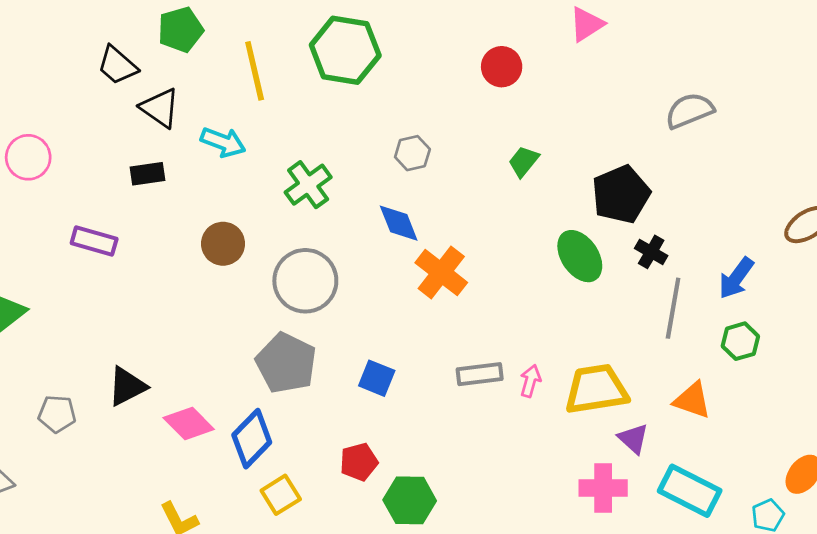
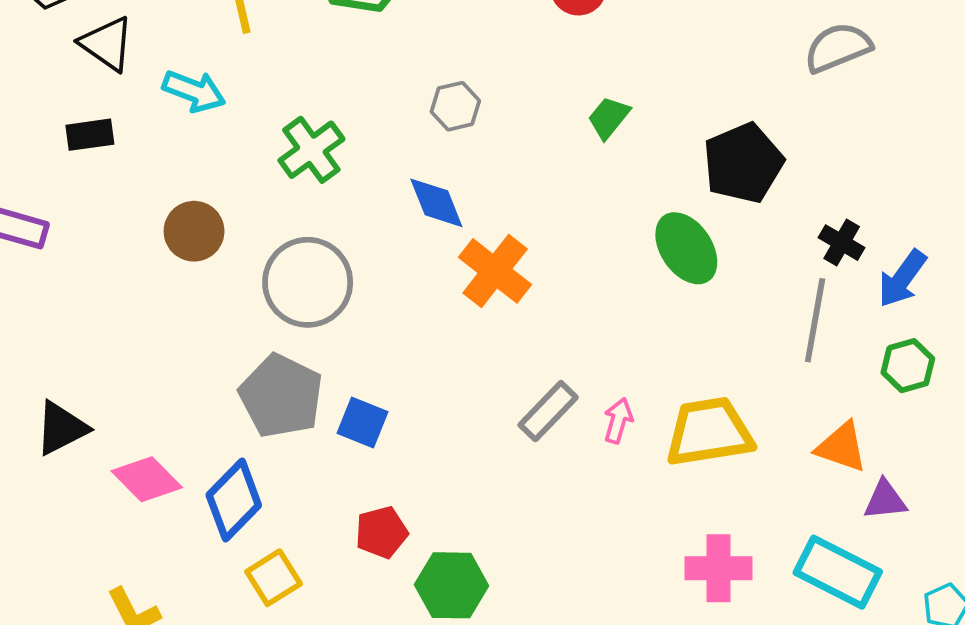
black cross: (651, 252) -> (842, 243), moved
gray rectangle: (480, 374) -> (548, 411), turned -39
blue square: (377, 378) -> (363, 422), moved
purple triangle: (633, 439) -> (885, 500), moved, turned -48

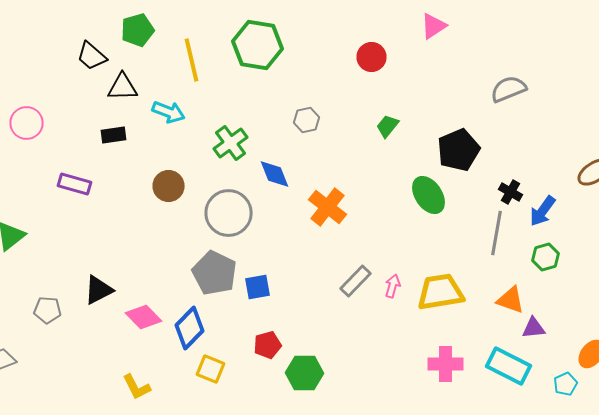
black triangle: (107, 44) -> (122, 87), turned -36
blue diamond: (436, 203) -> (274, 174), moved
blue square: (363, 422) -> (258, 287), turned -32
yellow square: (274, 578) -> (210, 369), turned -36

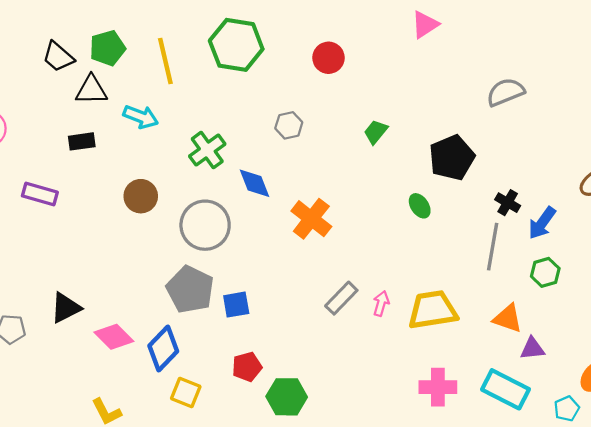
green pentagon: (138, 30) -> (107, 48), moved
red circle: (372, 57) -> (328, 58), moved
green ellipse: (428, 195) -> (420, 206), size x0.6

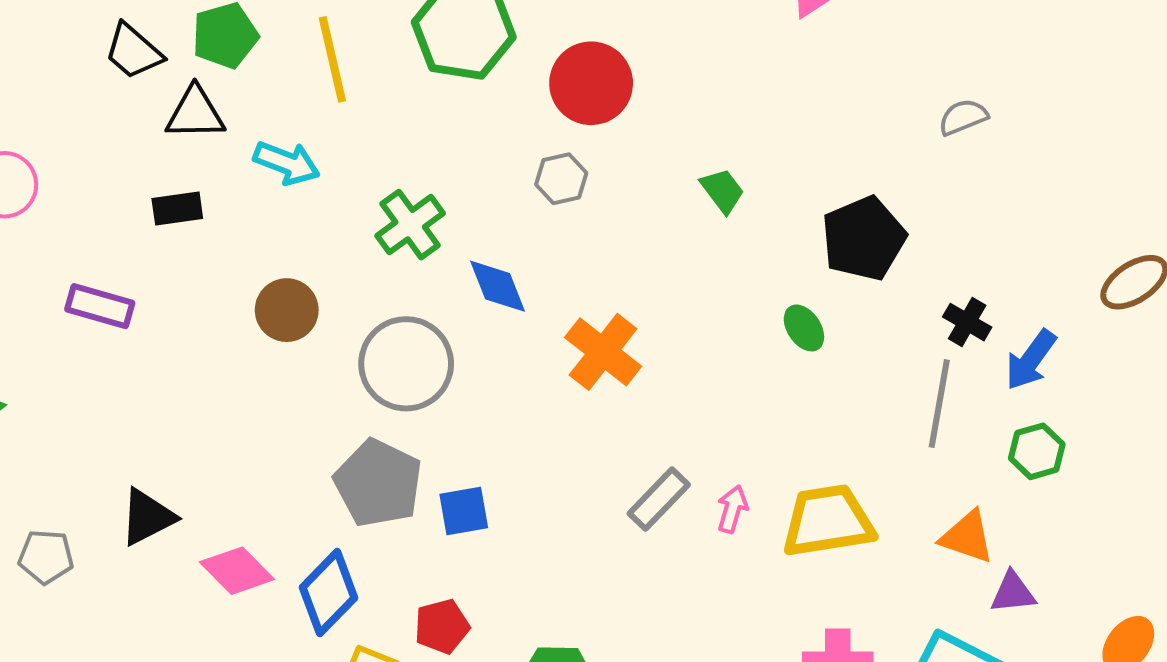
red circle: (328, 58) -> (591, 83), moved, size x1.4
gray semicircle: (506, 92) -> (963, 117), size x0.7
green trapezoid: (376, 132) -> (722, 191), turned 104
red pentagon: (247, 367) -> (442, 626), moved

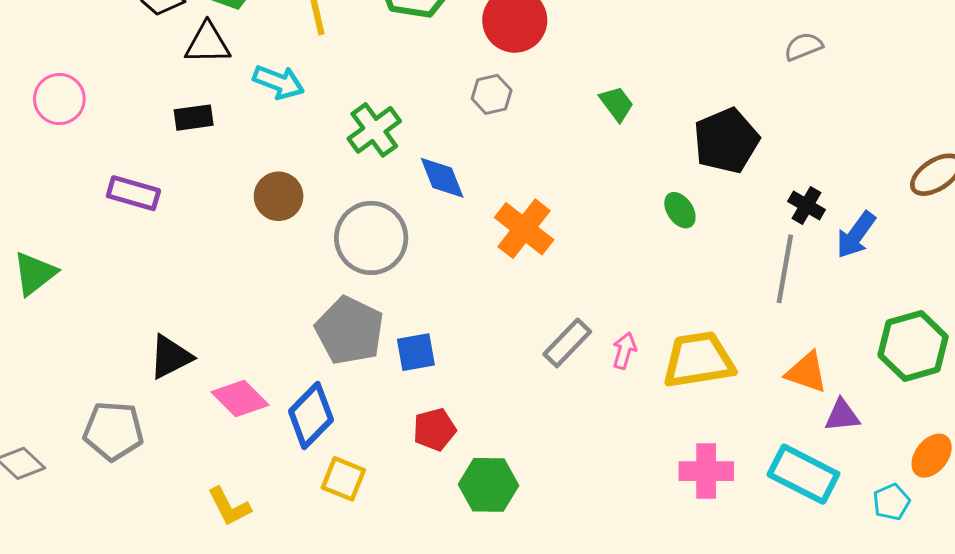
green hexagon: (1037, 451) -> (913, 346), moved, size x1.6
gray pentagon: (46, 557) -> (113, 431), moved, size x1.4
red pentagon: (442, 626) -> (434, 429), moved

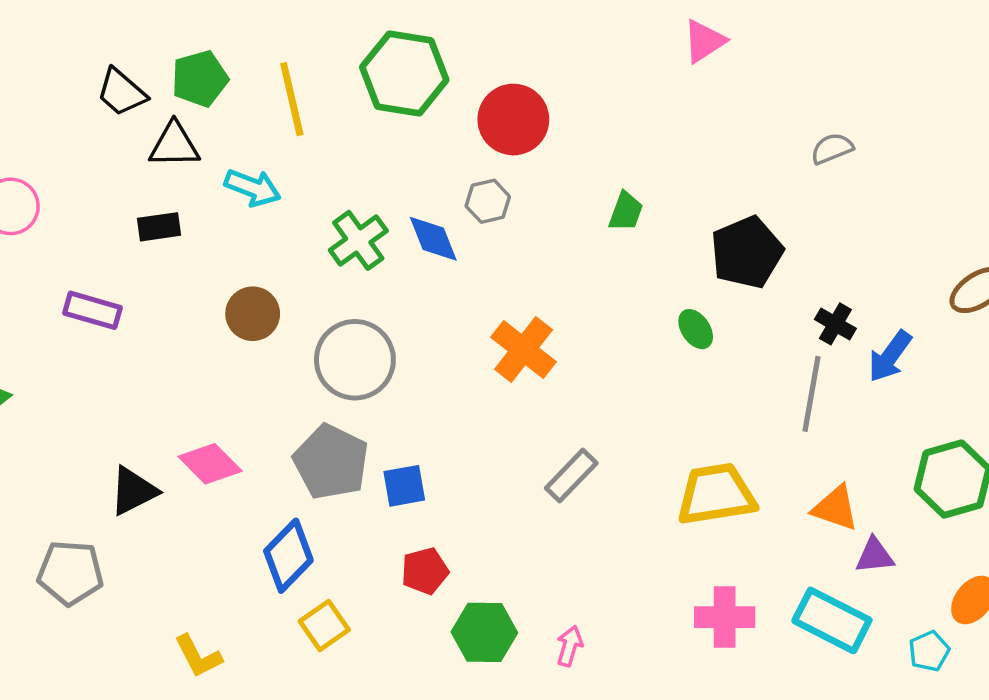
green trapezoid: (617, 104) -> (626, 212), turned 57
blue diamond: (442, 178) -> (433, 239), moved
pink arrow: (624, 351) -> (570, 646), moved
pink diamond: (240, 399) -> (210, 464), moved
yellow square: (343, 479) -> (324, 626), turned 33

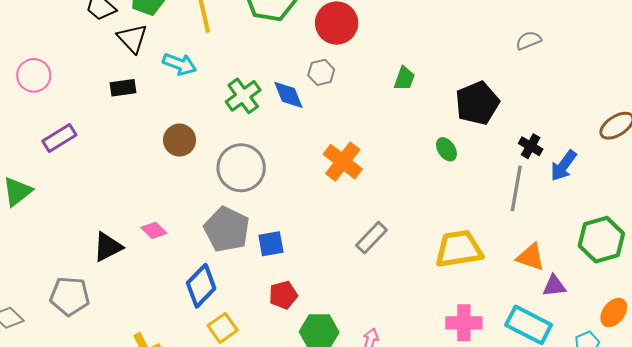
black triangle: (174, 145) -> (132, 38), turned 48
purple rectangle: (93, 310) -> (59, 138), moved, turned -48
pink diamond: (210, 464) -> (154, 230), size x0.7

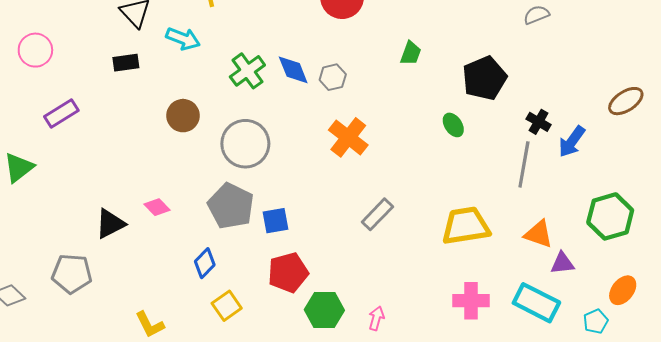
gray hexagon: (321, 72) -> (333, 77), moved
blue diamond: (201, 286) -> (205, 263), size x0.7
red pentagon: (283, 295) -> (288, 273), size x1.4

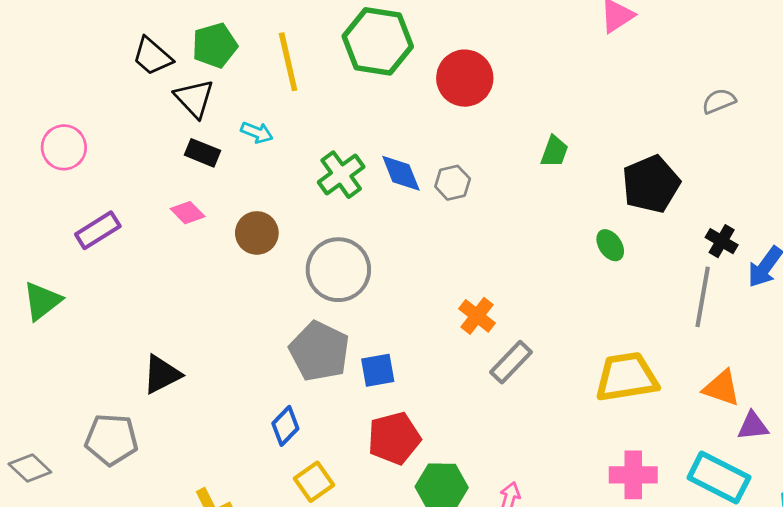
cyan arrow: (183, 39) -> (257, 132), size x0.7
black rectangle: (126, 63) -> (202, 153), moved, turned 30
orange cross: (348, 137) -> (477, 316), moved, size x0.7
pink diamond: (157, 207) -> (188, 213), moved

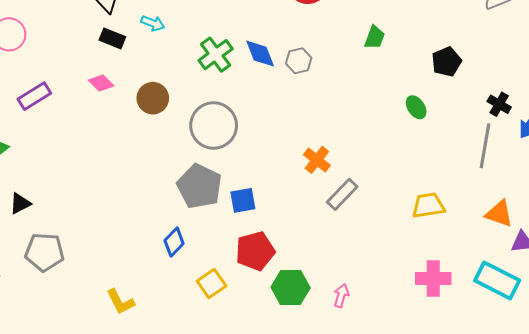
black pentagon: (651, 184) -> (446, 62), size x0.7
black triangle: (162, 374) -> (20, 203), moved, size x0.7
yellow trapezoid: (626, 377) -> (428, 206), size x0.7
yellow square: (314, 482) -> (212, 283), moved

